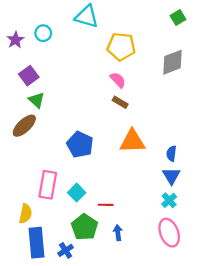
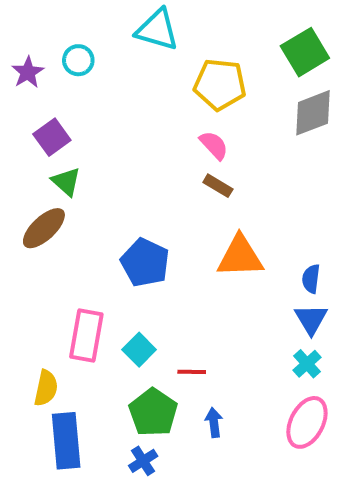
green square: (178, 18) -> (305, 52), moved, size x1.6
pink ellipse: (169, 233) -> (307, 422), turned 48
blue cross: (66, 250) -> (143, 461), moved

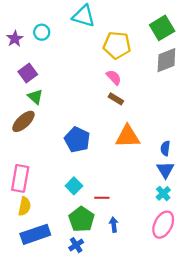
pink rectangle: (86, 335) -> (20, 178), moved
blue rectangle: (66, 441) -> (35, 234), turned 76

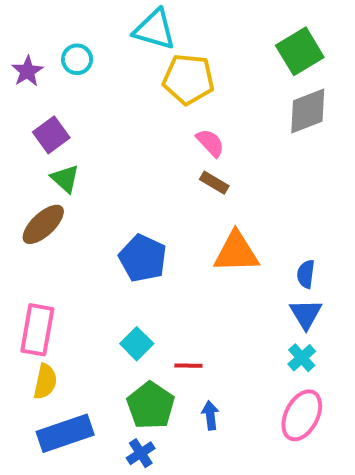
yellow pentagon: (117, 45) -> (188, 79), moved

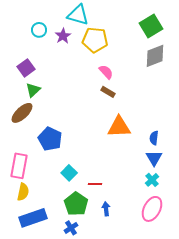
purple star: (27, 71) -> (63, 36), moved
green triangle: (65, 179) -> (33, 90), turned 35
blue pentagon: (143, 258) -> (50, 139), moved

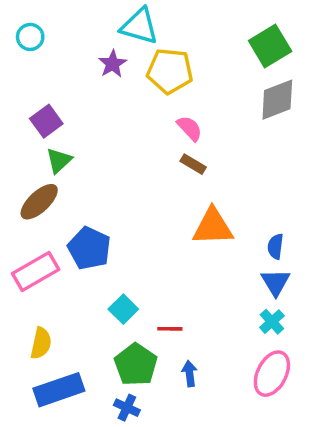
cyan circle: (39, 30) -> (30, 37), moved
pink rectangle: (19, 166) -> (36, 272), moved, turned 50
blue cross: (71, 228) -> (127, 408), turned -32

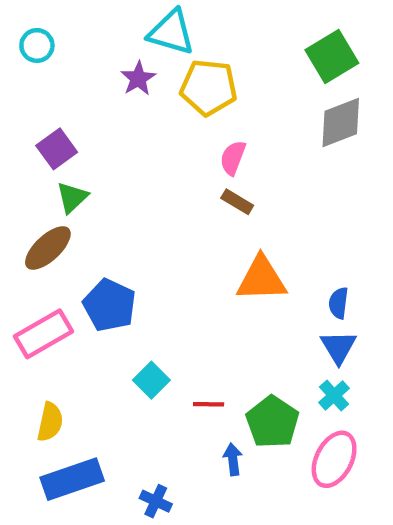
pink semicircle: (190, 128) -> (233, 158), turned -116
green pentagon: (136, 365) -> (272, 422), moved

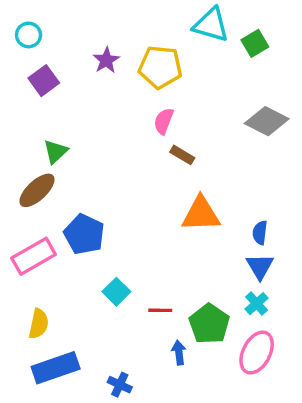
cyan triangle: (171, 32) -> (211, 25), moved
green square: (332, 56) -> (255, 43), size x0.7
gray diamond: (341, 123) -> (267, 121), moved, turned 48
purple square: (57, 149) -> (44, 81), moved
pink semicircle: (233, 158) -> (164, 121), moved

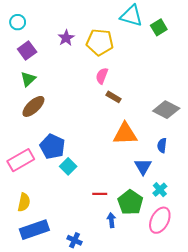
gray diamond: (267, 121) -> (166, 110), moved
green triangle: (56, 152) -> (28, 79), moved
brown ellipse: (37, 190) -> (33, 106), moved
blue triangle: (260, 266) -> (143, 166), moved
cyan square: (116, 292) -> (68, 166), moved

